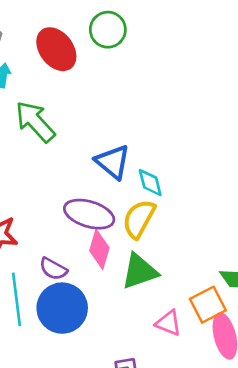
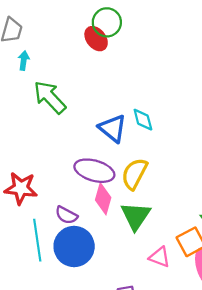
red ellipse: (56, 49) -> (96, 39), moved, size x0.7
cyan diamond: (150, 183) -> (143, 120), moved
green triangle: (140, 271) -> (136, 216), turned -36

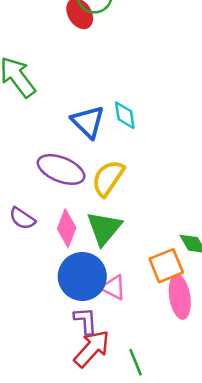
pink diamond: (103, 199) -> (67, 228), moved
blue circle: (74, 246) -> (82, 276), moved
pink triangle: (160, 257) -> (114, 287), moved

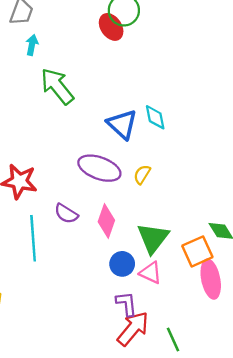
yellow semicircle: (108, 178) -> (142, 174), size x0.6
green triangle: (104, 228) -> (153, 238), moved
blue circle: (82, 276) -> (122, 264), size x0.6

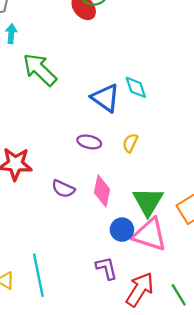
purple ellipse: (99, 168) -> (89, 142), size x0.6
cyan line: (33, 238) -> (38, 275), moved
pink triangle: (151, 273) -> (150, 235), size x1.6
purple L-shape: (126, 304) -> (106, 268), moved

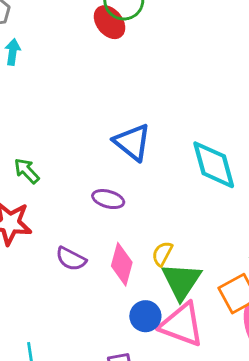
green arrow: (40, 70) -> (27, 171), moved, size x0.6
cyan diamond: (136, 87) -> (214, 165), moved, size x1.6
yellow semicircle: (130, 143) -> (162, 254), moved

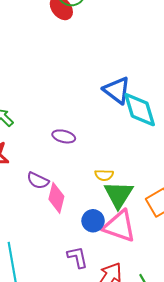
blue triangle: (132, 142) -> (117, 90), moved
yellow semicircle: (162, 254) -> (104, 175), turned -114
pink diamond: (122, 264) -> (56, 198), moved

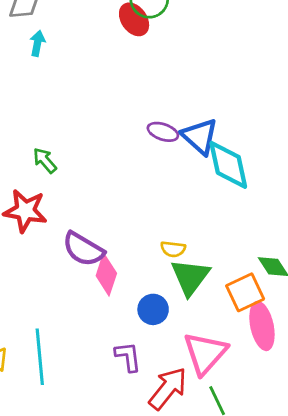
purple ellipse: (64, 136) -> (163, 132), moved
purple semicircle: (38, 181) -> (83, 249), size x1.4
pink triangle: (120, 226) -> (205, 353), moved, turned 48

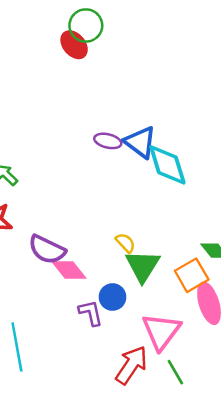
yellow semicircle: (173, 249) -> (125, 243), turned -135
pink diamond: (106, 274) -> (69, 270), turned -52
purple L-shape: (128, 357) -> (91, 313), moved

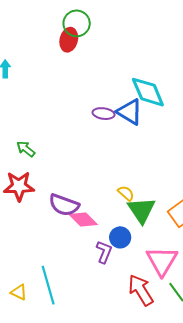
red ellipse: (74, 45) -> (69, 40), turned 60
cyan diamond: (167, 165) -> (148, 92), moved
purple L-shape: (91, 313) -> (104, 252), turned 40
red arrow: (131, 365) -> (141, 290), turned -60

